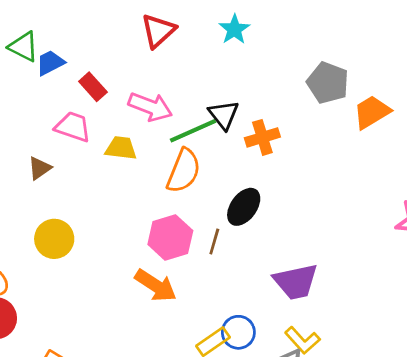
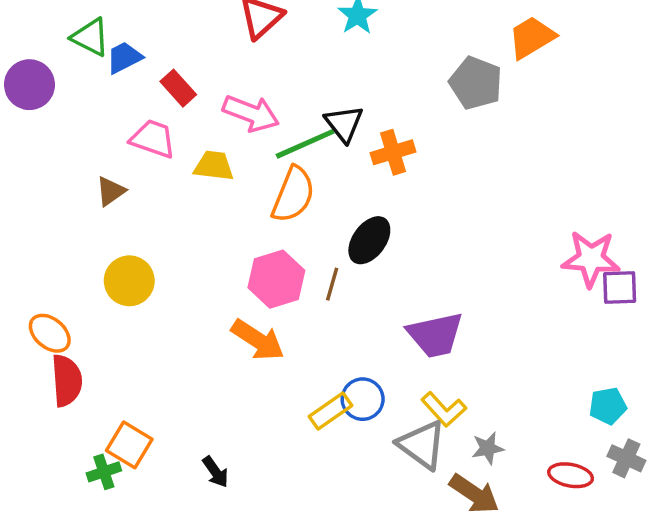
orange trapezoid: (372, 112) -> (532, 37), moved

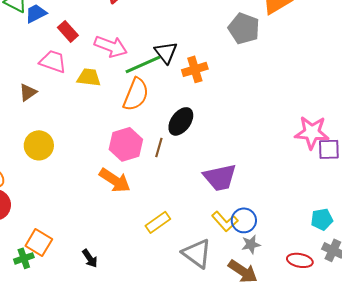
blue circle: (363, 399) -> (244, 220), moved
gray triangle: (422, 445) -> (197, 253), moved

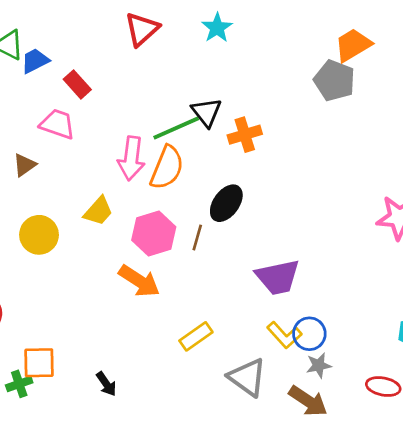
gray pentagon: (244, 28) -> (334, 81), moved
pink arrow: (111, 46) -> (131, 158), moved, turned 76
yellow trapezoid: (89, 77) -> (98, 211), moved, turned 125
orange square: (39, 242) -> (39, 363), turned -32

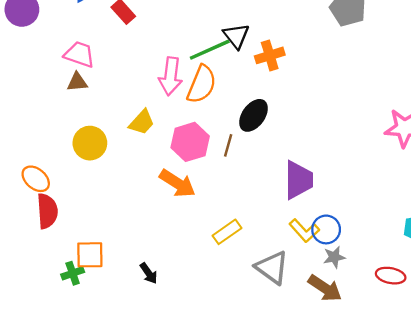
pink trapezoid: (57, 124) -> (80, 54), moved
brown triangle: (24, 165) -> (77, 82), turned 30
purple trapezoid: (278, 277) -> (298, 180), turned -78

